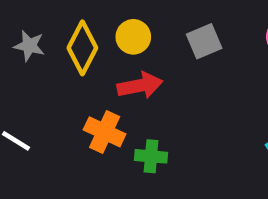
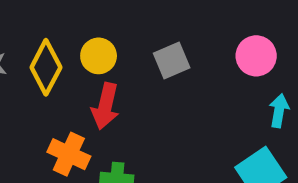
red arrow: (140, 86) -> (105, 106), turned 114

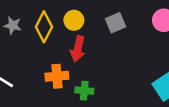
orange cross: (69, 154) -> (57, 76), turned -30

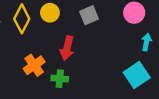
red arrow: (78, 49) -> (67, 48), moved
orange cross: (57, 76) -> (34, 65), turned -30

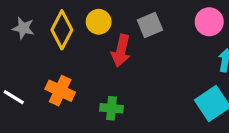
red arrow: (67, 48) -> (121, 51), moved
orange cross: (34, 65) -> (60, 91), moved, turned -30

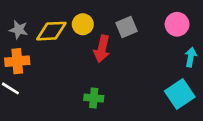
yellow diamond: (62, 30) -> (51, 31), turned 60
orange cross: (60, 91) -> (17, 61), moved, turned -30

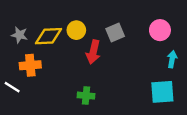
orange cross: (17, 61) -> (30, 65), moved
cyan square: (180, 94) -> (162, 92), turned 30

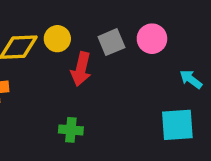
pink circle: (160, 30) -> (152, 39), moved
cyan arrow: (172, 59) -> (191, 79), turned -63

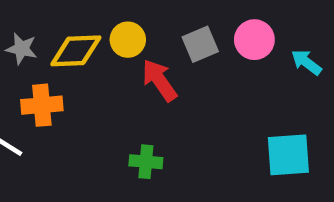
red arrow: (81, 69) -> (159, 80), turned 132
cyan arrow: (191, 79) -> (306, 62), moved

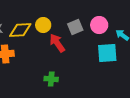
cyan square: (288, 155) -> (107, 53), moved

